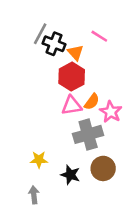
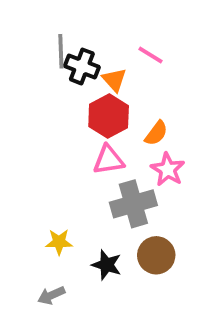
gray line: (40, 34) -> (61, 51), turned -30
orange semicircle: (92, 102) -> (156, 133), moved
gray arrow: (34, 195) -> (51, 295), turned -108

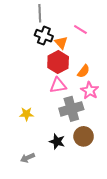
gray line: (61, 51) -> (40, 13), moved
yellow star: (59, 242) -> (26, 114), moved

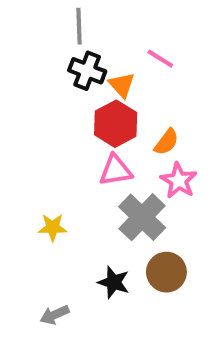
gray cross: (71, 109) -> (142, 217), turned -30

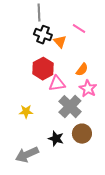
red hexagon: (116, 124) -> (43, 69), moved
gray arrow: (55, 315) -> (27, 155), size x1.6

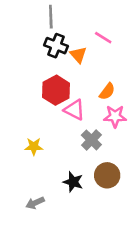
pink triangle: (57, 84) -> (74, 110), turned 36
pink star: (88, 89) -> (115, 116), turned -30
gray cross: (70, 107) -> (91, 140), size x0.7
gray arrow: (27, 155) -> (35, 203), size x0.6

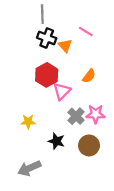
pink triangle: (74, 110) -> (62, 91), turned 48
pink star: (115, 116) -> (96, 114), moved
black star: (73, 182) -> (56, 141), moved
gray arrow: (35, 203) -> (29, 168), size x1.5

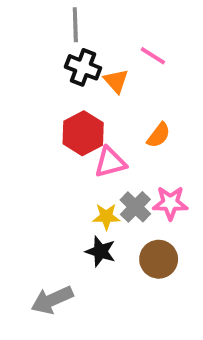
pink triangle: (62, 91) -> (110, 162), turned 30
yellow star: (28, 122) -> (106, 217), moved

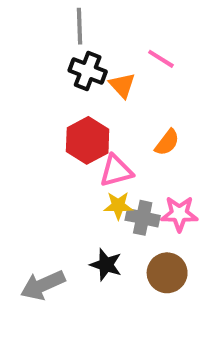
gray cross: (135, 207) -> (143, 218), turned -32
yellow star: (106, 217) -> (118, 206), moved
gray arrow: (52, 300) -> (43, 285), moved

